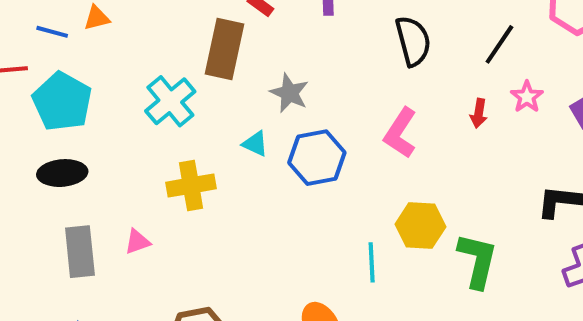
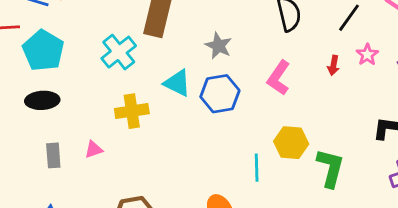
gray star: (289, 93) -> (218, 46), moved
cyan triangle: (255, 144) -> (177, 83), size x1.5
gray rectangle: (80, 252) -> (53, 155), size x0.7

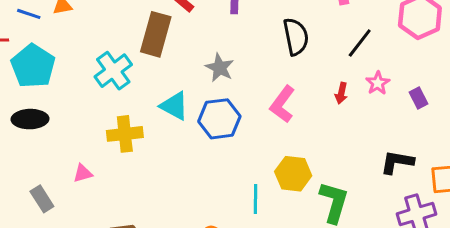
gray rectangle: (53, 155) -> (42, 199), moved, turned -30

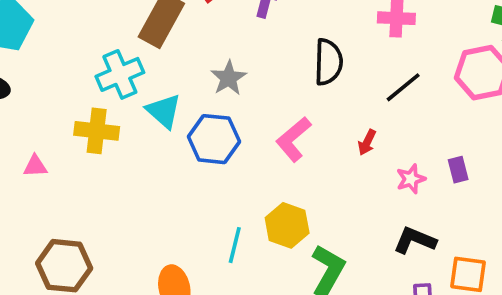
cyan cross: (113, 71) -> (120, 74), moved
pink star: (378, 83) -> (411, 179), moved

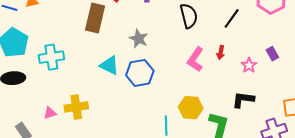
cyan cross: (120, 74) -> (51, 57), moved, turned 30
yellow cross: (97, 131) -> (76, 107), moved
pink L-shape: (293, 139) -> (195, 59), moved
black L-shape: (415, 240) -> (243, 100), moved

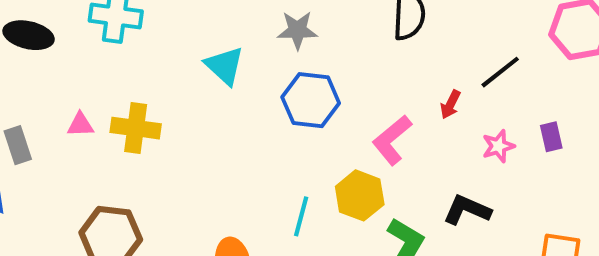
black line: (232, 18) -> (500, 72), moved
gray star: (139, 39) -> (297, 30), turned 30
pink L-shape: (195, 59) -> (392, 140), moved
blue hexagon: (140, 73) -> (311, 100), moved

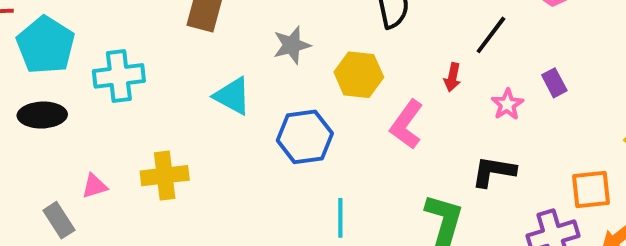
blue hexagon: (311, 100) -> (305, 137), moved
pink triangle: (80, 125) -> (94, 186), moved
yellow hexagon: (360, 195) -> (359, 75), moved

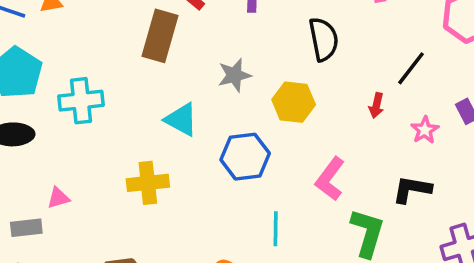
pink L-shape: (407, 125) -> (330, 179), moved
yellow cross: (165, 176) -> (148, 183), moved
gray rectangle: (59, 220) -> (26, 228), turned -64

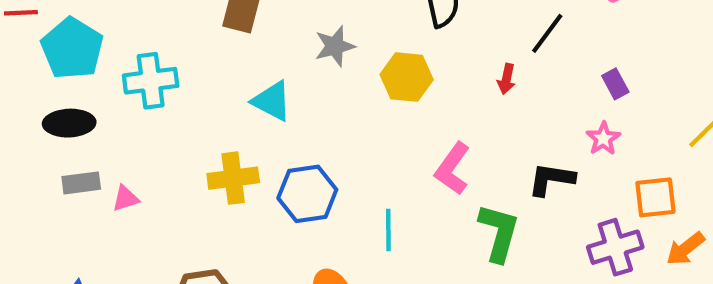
pink star: (425, 130) -> (603, 138), moved
blue hexagon: (245, 157) -> (307, 194), moved
gray rectangle: (26, 228) -> (81, 183), moved

